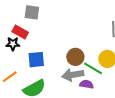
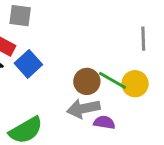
blue square: (36, 60) -> (28, 64), moved, turned -36
green line: (93, 68) -> (112, 80), moved

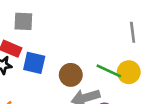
blue square: (28, 64) -> (34, 63), turned -30
brown circle: (87, 81) -> (71, 75), moved

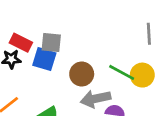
gray square: (23, 21) -> (51, 42), moved

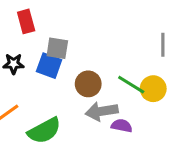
red rectangle: (21, 43) -> (26, 21), moved, turned 45

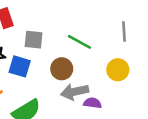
blue square: (49, 66) -> (20, 66), moved
green line: (131, 85) -> (79, 42), moved

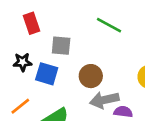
green line: (79, 42) -> (109, 25), moved

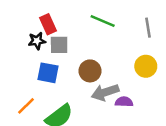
red rectangle: (31, 23) -> (48, 24), moved
black star: (22, 62) -> (37, 41), moved

